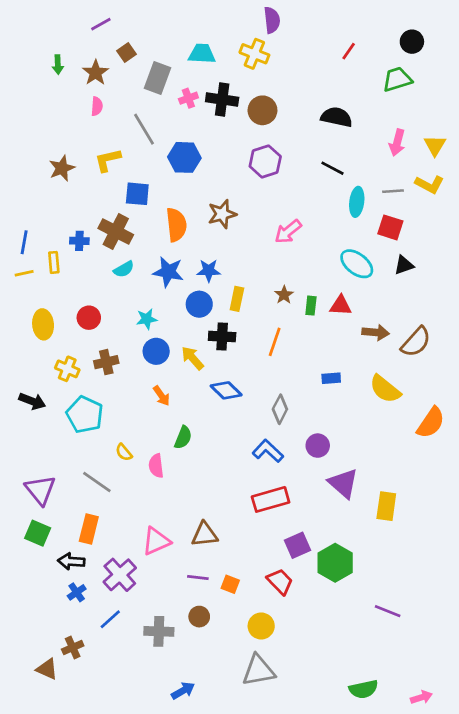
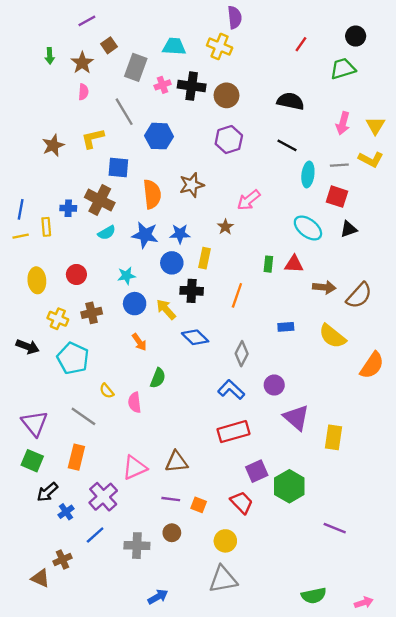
brown star: (284, 295) -> (225, 227), moved
black arrow: (71, 561) -> (47, 492), moved, turned -45

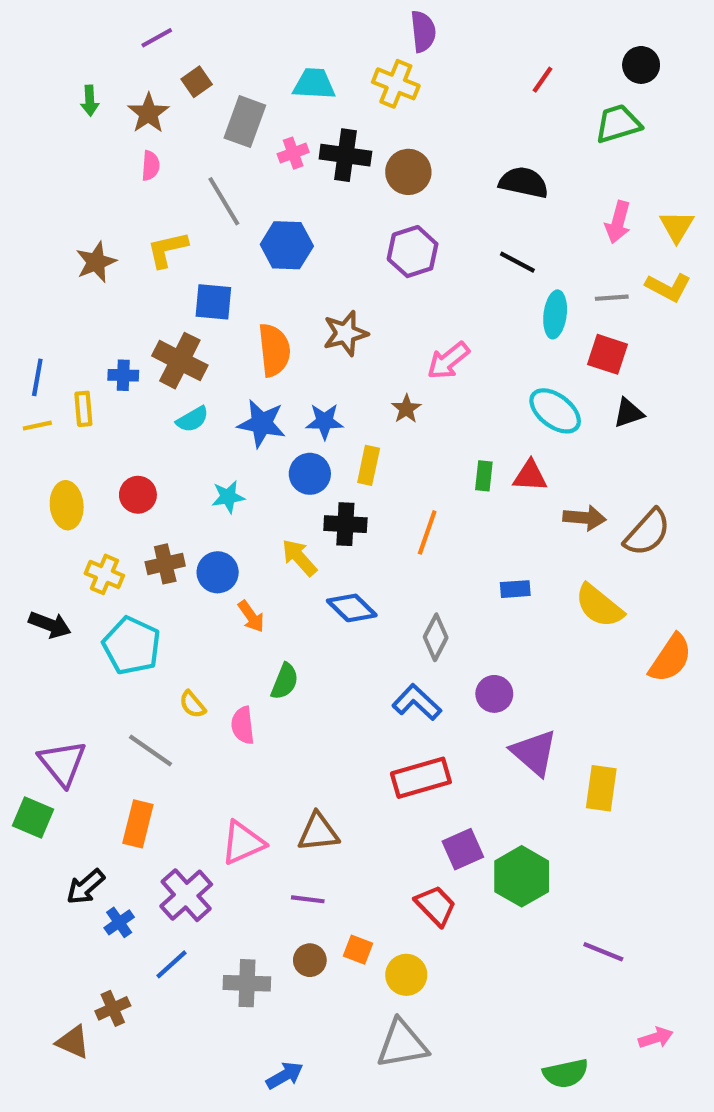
blue circle: (135, 304) -> (218, 572), moved
green square: (32, 461) -> (33, 818), moved
orange square: (199, 505) -> (358, 950), moved
pink arrow: (364, 603) -> (656, 1038), moved

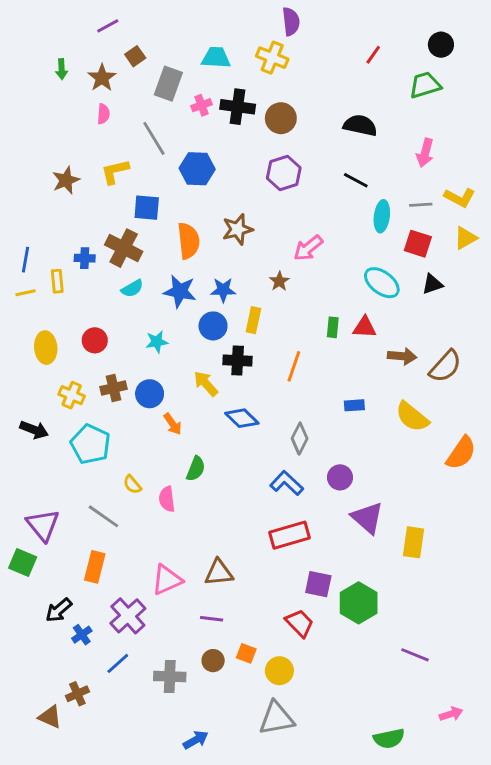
yellow triangle: (677, 226) -> (465, 238), moved, turned 30
purple square: (463, 849) -> (318, 584), turned 36

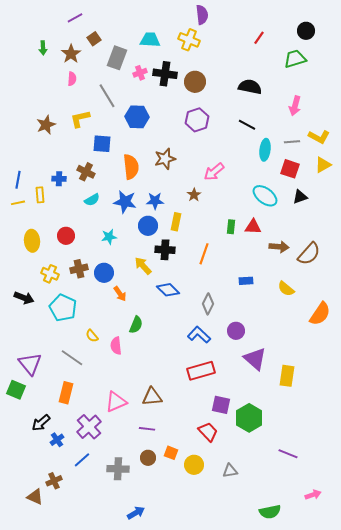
brown cross: (124, 248) -> (86, 172), size x0.7
yellow semicircle: (412, 417) -> (286, 289), size x0.7
gray triangle: (277, 718) -> (230, 471), moved, size x0.6

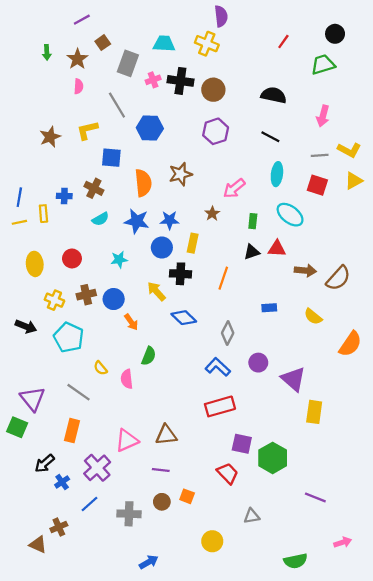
cyan ellipse: (265, 150) -> (277, 174), moved
black triangle: (300, 197) -> (252, 252), moved
green rectangle: (231, 227) -> (253, 221), moved
purple triangle: (255, 359) -> (293, 379), moved
yellow circle: (194, 465) -> (212, 541), moved

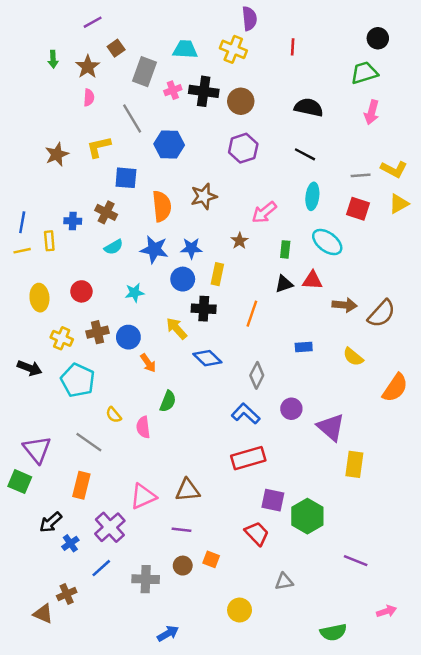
red line: (283, 41) -> (293, 47), moved, turned -32
pink arrow: (323, 116) -> (372, 112), moved

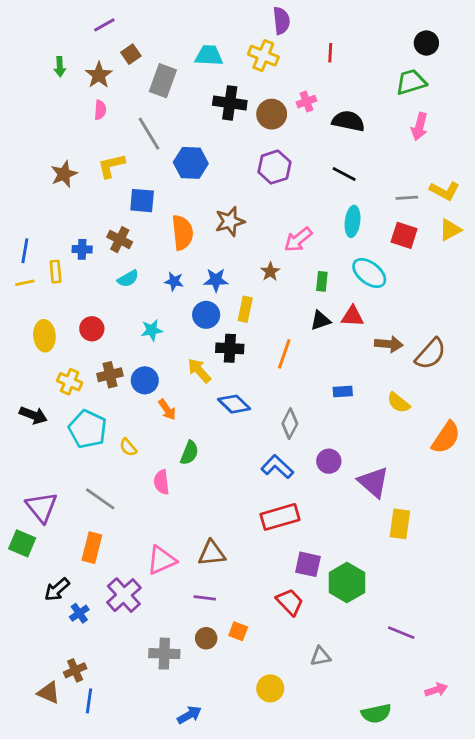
pink cross: (173, 90) -> (307, 102), moved
blue star: (154, 249) -> (174, 281), size x0.6
yellow semicircle: (114, 415) -> (128, 447), moved
blue line: (101, 568) -> (89, 701), moved, turned -40

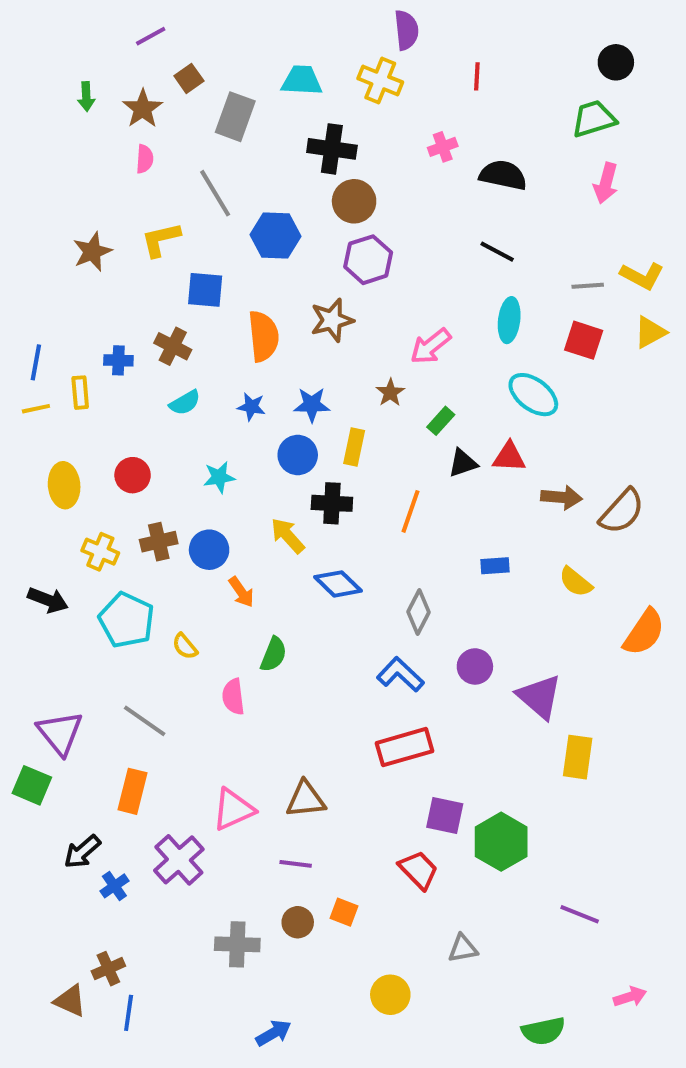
brown circle: (272, 114) -> (354, 201), moved
purple hexagon: (274, 167) -> (368, 260), moved
green rectangle: (322, 281) -> (441, 421), moved, turned 36

